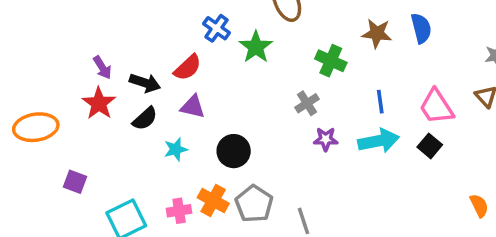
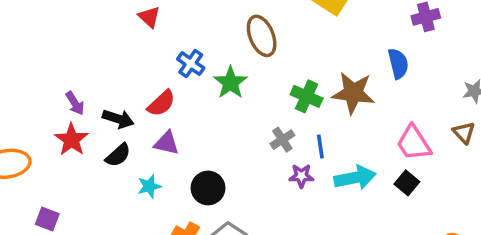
brown star: (377, 33) -> (353, 93), moved, size x1.4
blue line: (380, 102) -> (320, 147), moved

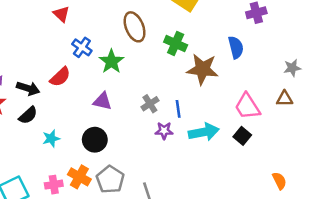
red triangle: (149, 17) -> (61, 14), moved
green cross: (307, 96) -> (176, 44), moved
brown triangle: (464, 133) -> (285, 99), turned -48
purple triangle: (167, 143) -> (102, 101), moved

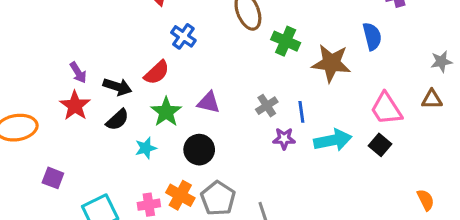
green cross: (176, 44) -> (286, 41), moved
green star: (111, 61) -> (166, 112), moved

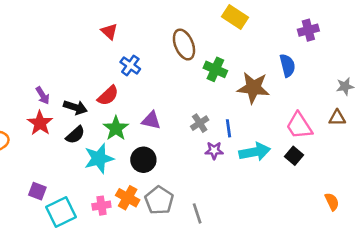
cyan star: (146, 148) -> (99, 158), size x1.6
purple square: (53, 178) -> (37, 191), moved

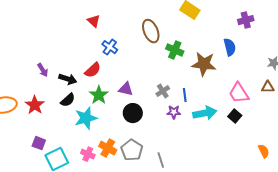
red star: (40, 123) -> (35, 105), moved
black circle: (143, 160) -> (133, 113), moved
pink cross: (101, 206) -> (88, 154), turned 32

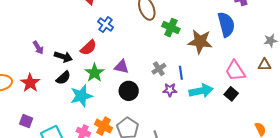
blue semicircle: (230, 47) -> (226, 25), size x1.4
purple square: (39, 143) -> (26, 121), moved

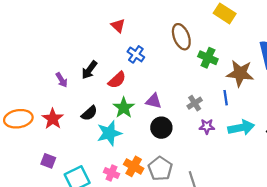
black arrow: (63, 57) -> (89, 70), moved, turned 108
blue line: (181, 73) -> (226, 98), moved

